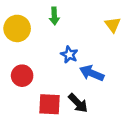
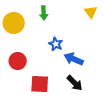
yellow triangle: (113, 25) -> (91, 12), moved
black arrow: (78, 103) -> (75, 83), moved

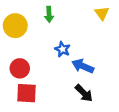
red square: (40, 84) -> (26, 93), moved

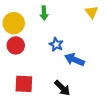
red circle: (20, 68) -> (16, 45), moved
black arrow: (84, 93) -> (62, 88), moved

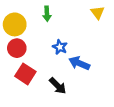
red square: (24, 84) -> (25, 74), moved, turned 30
black arrow: (62, 88) -> (58, 86), moved

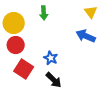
blue star: (60, 47) -> (51, 58), moved
blue arrow: (79, 63) -> (86, 36), moved

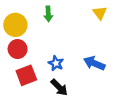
blue arrow: (86, 36) -> (94, 63), moved
red square: (24, 69) -> (26, 75), turned 36

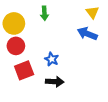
blue arrow: (94, 63) -> (87, 34), moved
black arrow: (59, 87) -> (55, 82), turned -42

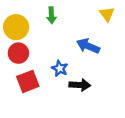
blue arrow: (87, 34) -> (88, 46), moved
black arrow: (55, 82) -> (80, 85), moved

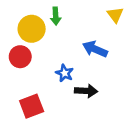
yellow circle: (16, 27) -> (32, 29), moved
red square: (28, 81) -> (32, 106), moved

